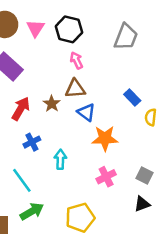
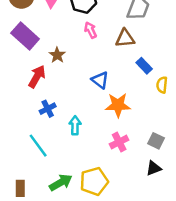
brown triangle: (75, 89) -> (125, 38), moved
brown star: (52, 104) -> (57, 55), moved
green arrow: (32, 211) -> (61, 182), moved

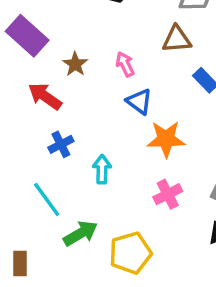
pink arrow: (91, 30) -> (125, 64), moved
red arrow: (37, 77) -> (45, 96), turned -85
green arrow: (61, 182) -> (81, 233), moved

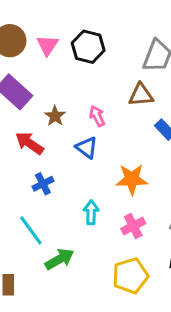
blue triangle: (139, 102) -> (87, 148), moved
cyan arrow: (102, 169) -> (91, 212), moved
yellow pentagon: (130, 253) -> (130, 276), moved

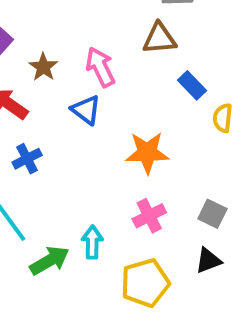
pink arrow: (97, 116) -> (100, 67), size x1.4
cyan arrow: (91, 212) -> (92, 242), moved

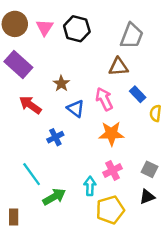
brown star: (43, 67) -> (61, 84), moved
pink arrow: (100, 67) -> (104, 99), moved
blue cross: (27, 159) -> (55, 137), moved
cyan arrow: (92, 242) -> (90, 186), moved

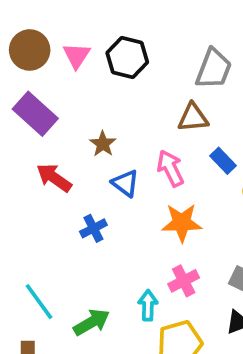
cyan line: (32, 174) -> (39, 302), moved

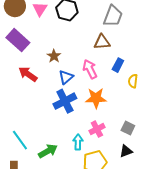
blue rectangle: (223, 161) -> (118, 65), turned 72
blue triangle: (125, 183) -> (66, 77), turned 42
blue cross: (93, 228) -> (65, 101), moved, size x1.6

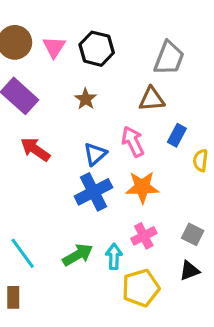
brown star: (54, 56) -> (86, 99), moved
green arrow: (48, 151) -> (78, 255), moved

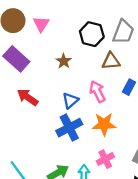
black hexagon: (97, 49) -> (92, 34), moved

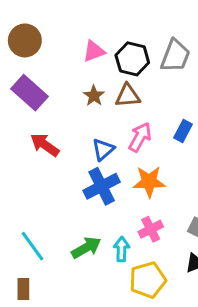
pink triangle: (41, 24) -> (94, 51), moved, turned 36
brown triangle: (111, 61) -> (128, 96), moved
pink arrow: (97, 92) -> (140, 137), turned 55

